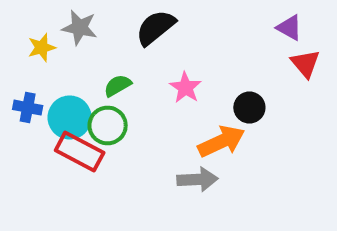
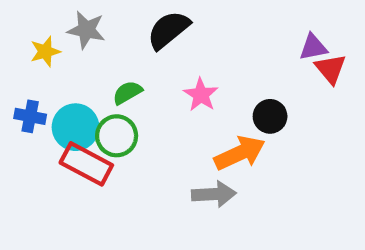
purple triangle: (289, 28) -> (313, 47), moved, turned -40

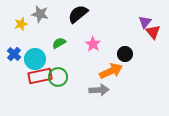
purple triangle: (313, 47) -> (145, 22), turned -40
blue cross: (30, 116) -> (14, 54), turned 32
green circle: (117, 136) -> (58, 77), moved
red rectangle: (86, 164) -> (40, 76), turned -40

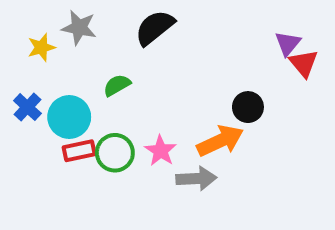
pink star: (93, 44) -> (161, 151), moved
red rectangle: (40, 76) -> (79, 151), size x0.7

